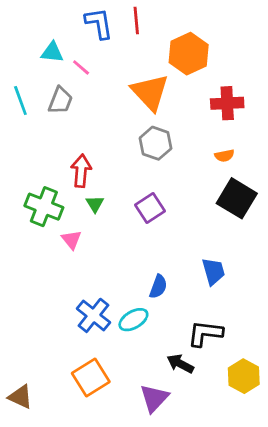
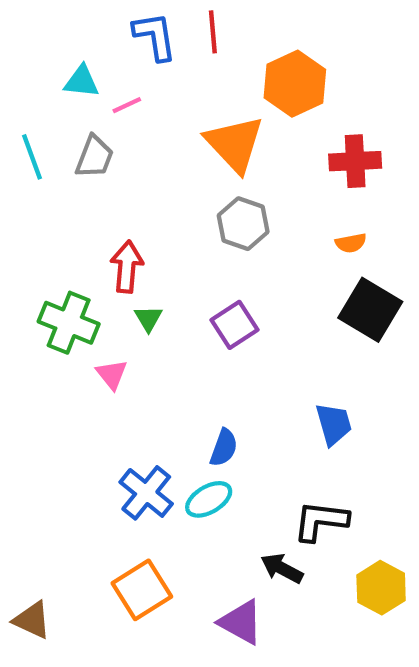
pink line: (81, 67) -> (127, 105), turned -66
blue semicircle: (158, 287) -> (224, 448), moved
purple triangle: (154, 398) -> (241, 622), turned -44

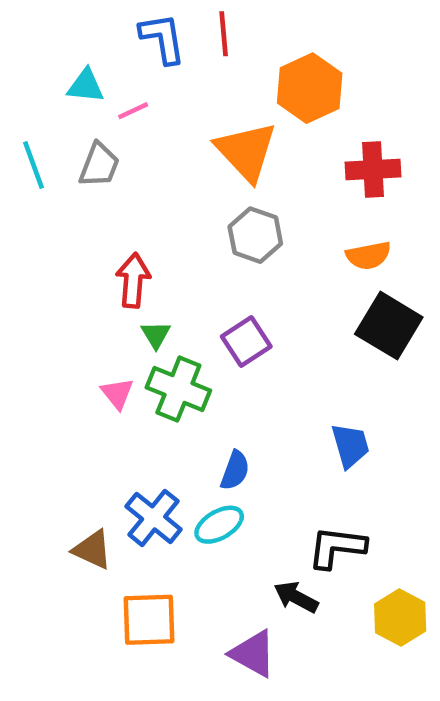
orange semicircle: (351, 243) -> (368, 255), size x1.4
green cross: (69, 323) -> (178, 389), moved
orange square: (142, 590) -> (149, 620), turned 30
brown triangle: (32, 620) -> (92, 550), moved

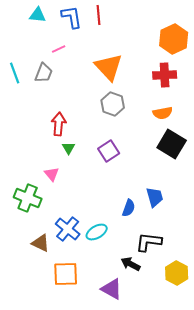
cyan triangle: (86, 86) -> (38, 15), moved
orange hexagon: (310, 88) -> (174, 39), moved
green cross: (178, 389) -> (28, 198), moved
blue semicircle: (235, 470) -> (129, 208), moved

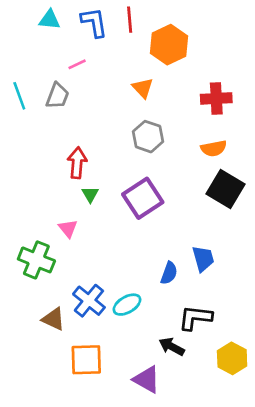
orange hexagon: (174, 39) -> (169, 45), moved
orange triangle: (109, 67) -> (143, 88), size x0.6
purple square: (109, 151) -> (143, 198), size x1.4

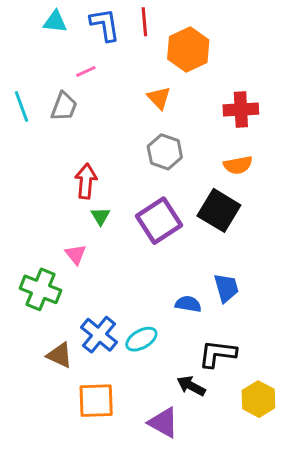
black square: (225, 189) -> (219, 210), moved
blue semicircle: (169, 273) -> (188, 304), turned -100

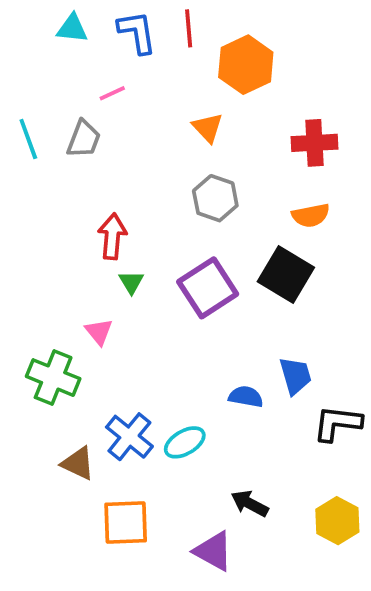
black L-shape: (217, 354) -> (337, 423), moved

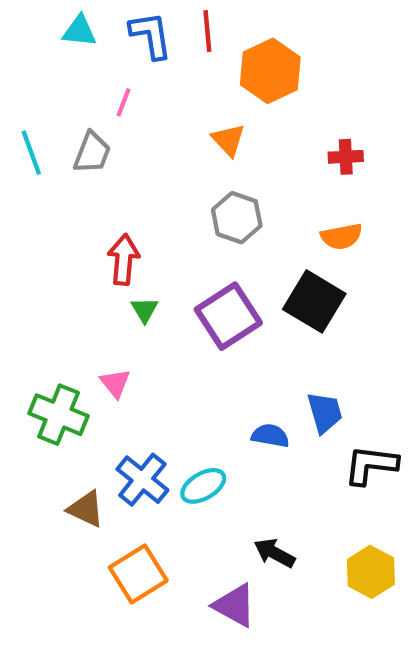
pink line: (112, 93) -> (124, 102), turned -44
red cross: (314, 143) -> (346, 157), size x0.7
pink triangle: (99, 332) -> (115, 383), moved
orange square: (126, 523) -> (138, 574), turned -30

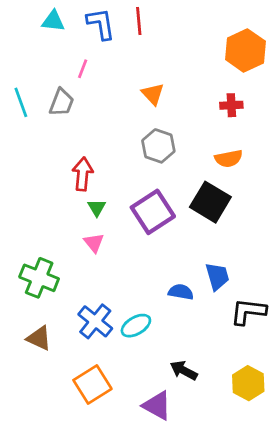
orange hexagon: (270, 71) -> (245, 50), moved
pink triangle: (115, 383) -> (94, 243), moved
brown triangle: (86, 509) -> (39, 338), moved

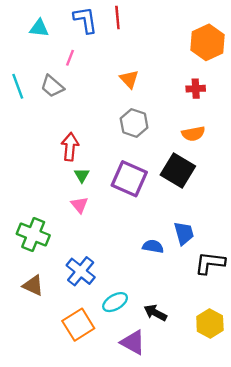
cyan triangle: (53, 21) -> (39, 28), moved
gray trapezoid: (62, 102) -> (52, 86), turned 110
purple square: (153, 212) -> (129, 179), turned -33
cyan ellipse: (136, 326) -> (115, 302), moved

